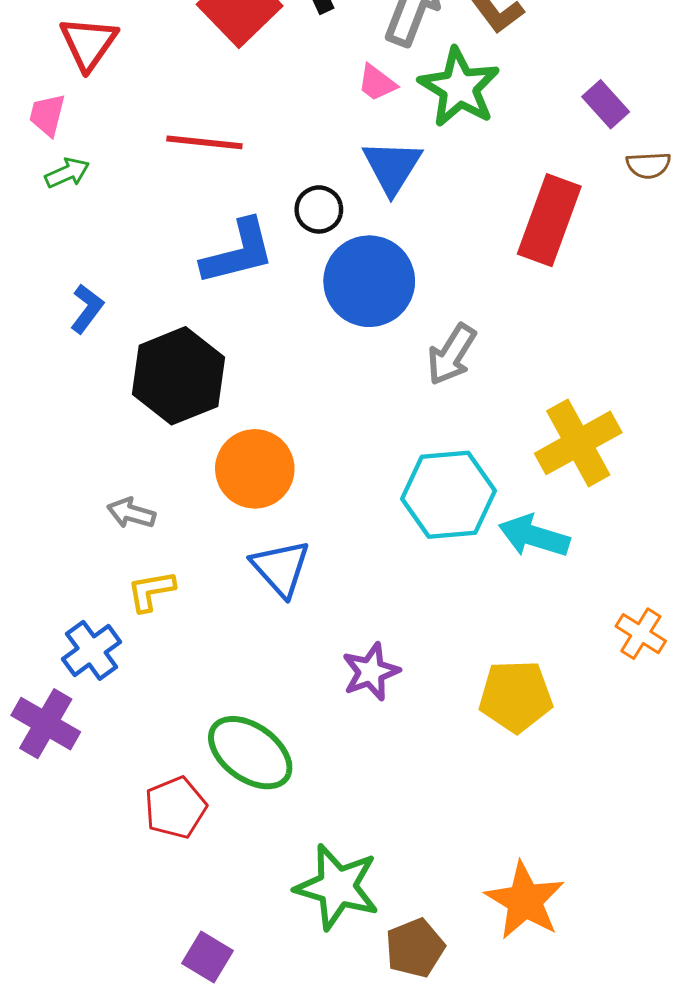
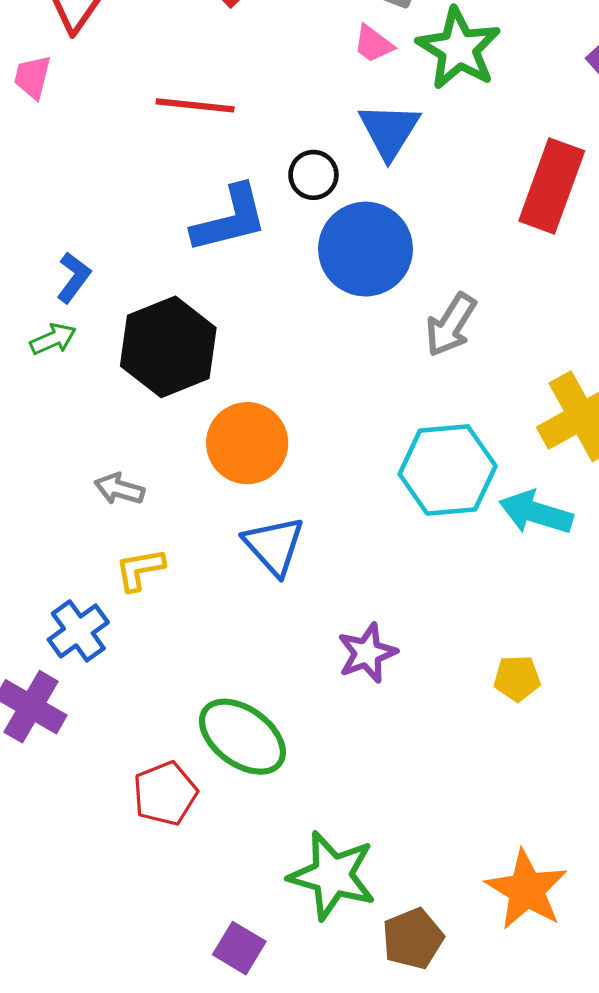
green arrow: (67, 173) -> (53, 339), moved
yellow pentagon: (516, 696) -> (517, 678), size x0.6
purple square: (207, 957) -> (239, 948), moved

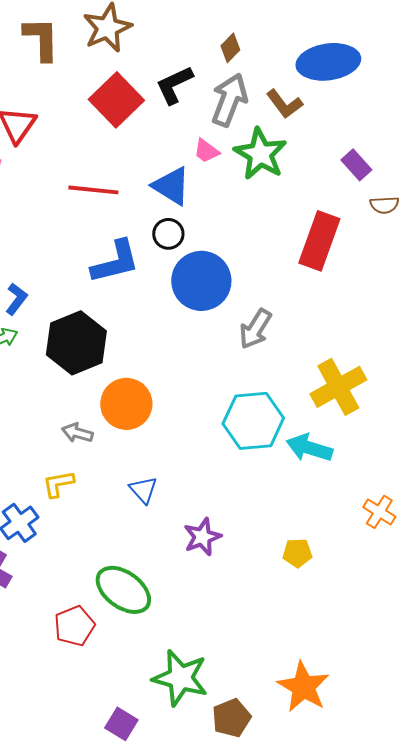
blue triangle: (389, 131) -> (171, 186), moved, turned -30
gray arrow: (119, 489) -> (77, 433), moved
blue triangle: (274, 546) -> (143, 490), moved, size x0.7

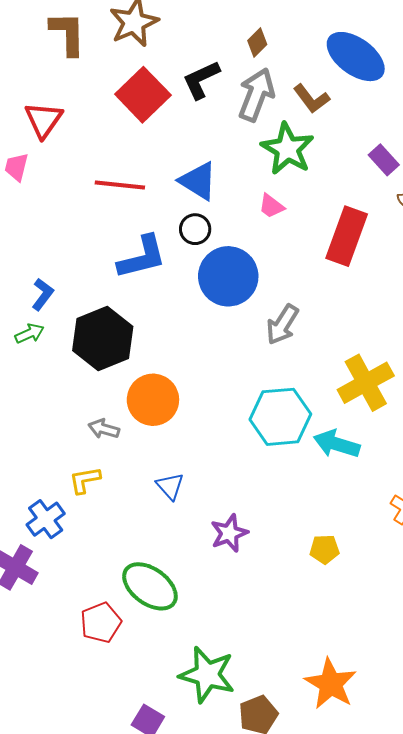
blue ellipse: (328, 62) -> (356, 57), turned 44
pink trapezoid: (206, 151) -> (271, 206), moved

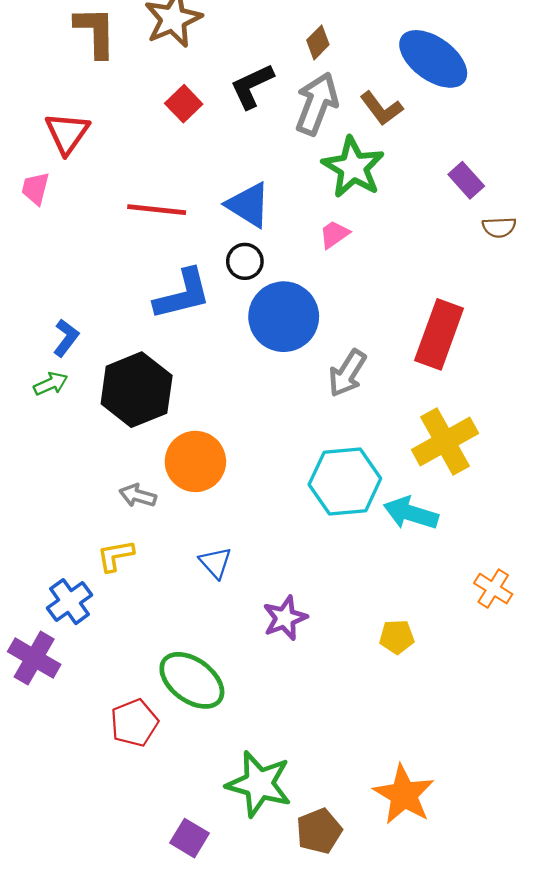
red square: (143, 95) -> (184, 104), size x0.6
pink trapezoid: (271, 206) -> (334, 234), turned 108
red rectangle: (347, 236) -> (439, 334), moved

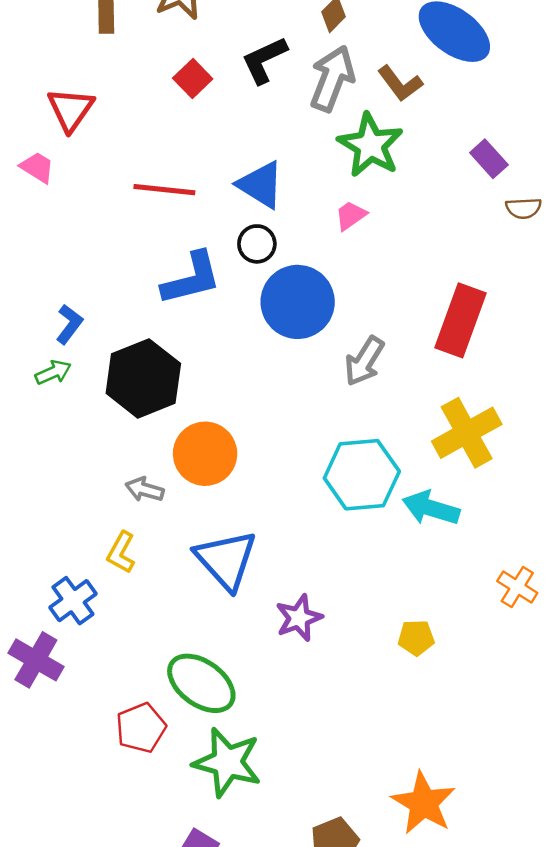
pink trapezoid: (35, 188) -> (37, 167), turned 108
yellow L-shape: (115, 556) -> (121, 552), turned -51
blue triangle: (215, 563) -> (226, 560), size x1.8
green star: (259, 784) -> (227, 762), moved

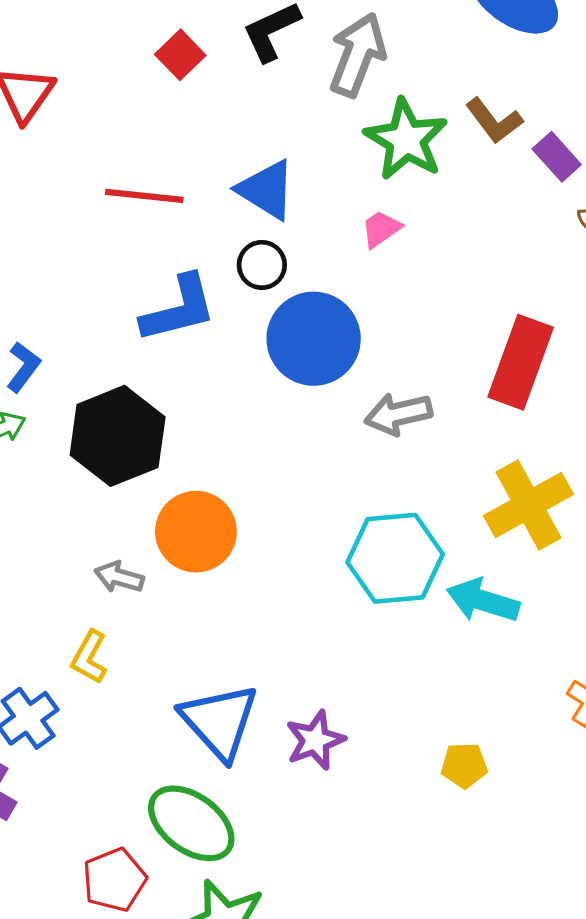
brown L-shape: (400, 83) -> (494, 121), moved
gray arrow: (364, 361) -> (398, 414), turned 45
blue triangle: (226, 560) -> (219, 721), moved

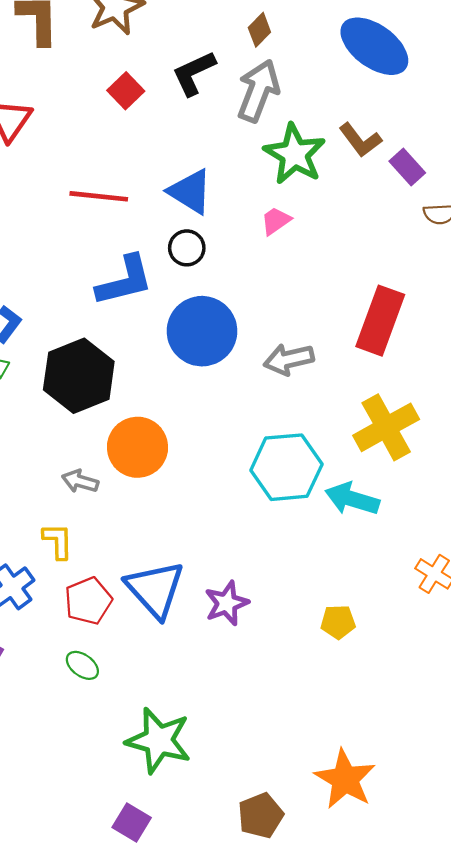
blue circle: (314, 339) -> (202, 331), moved
yellow L-shape: (89, 657) -> (58, 541), turned 150
green ellipse: (191, 823) -> (82, 665), moved, size x0.5
red pentagon: (114, 880) -> (88, 601), moved

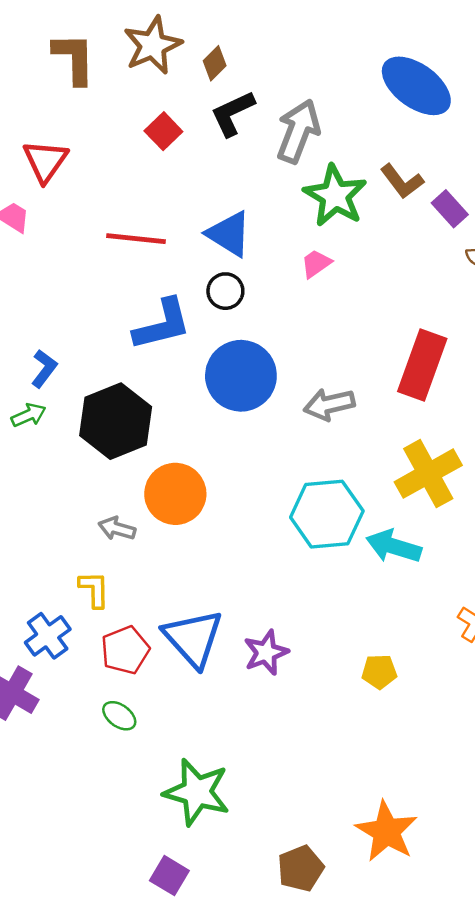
brown diamond: (259, 30) -> (215, 63), moved

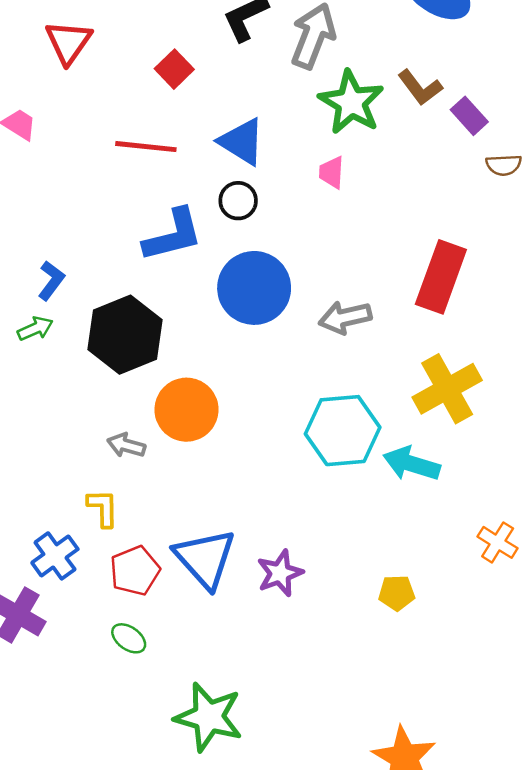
red square: (163, 131) -> (174, 69), moved
red triangle: (45, 161) -> (68, 42), moved
pink trapezoid: (316, 264) -> (332, 172), turned -52

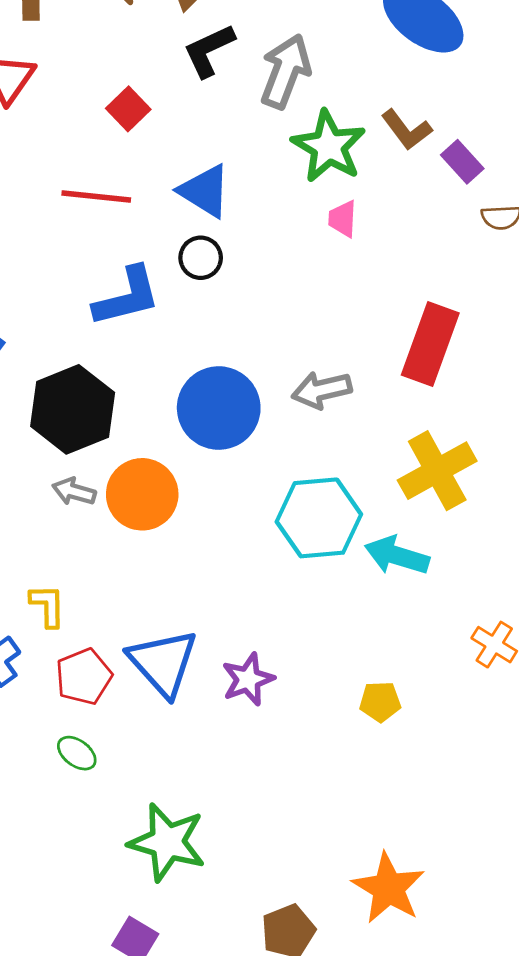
pink trapezoid: (332, 172) -> (343, 219), moved
blue circle: (254, 288) -> (219, 408), moved
gray arrow: (126, 445) -> (74, 492), moved

